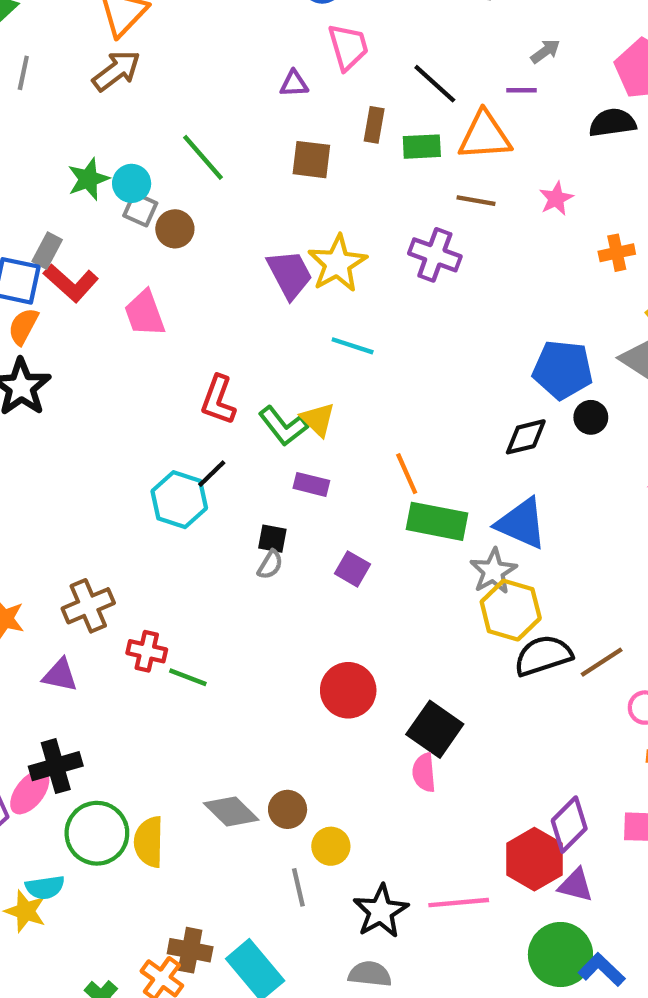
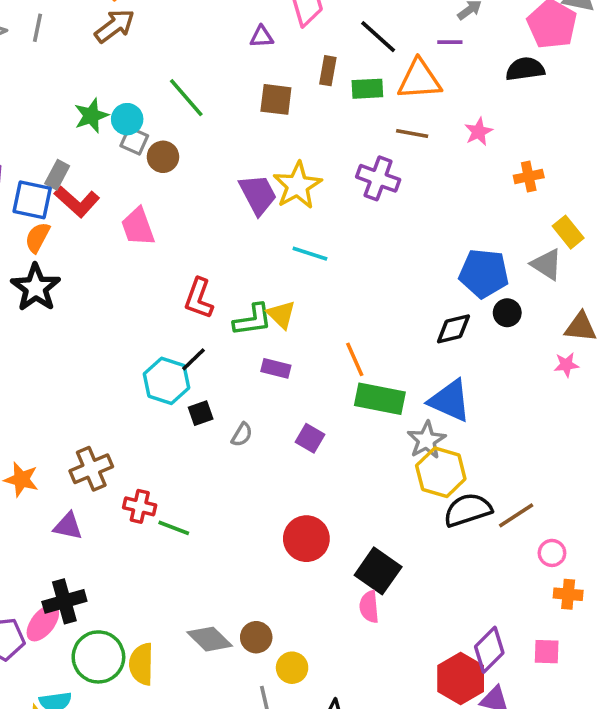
green L-shape: (283, 426) -> (253, 320), turned -60
black square: (272, 539) -> (201, 413), moved, turned -30

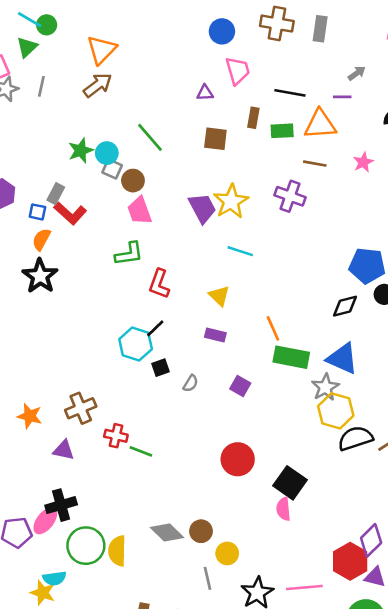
black line: (378, 37) -> (290, 93), turned -32
blue square: (32, 200) -> (37, 212), size x0.6
pink trapezoid: (138, 227) -> (140, 211), moved
green L-shape: (253, 320) -> (129, 254), moved

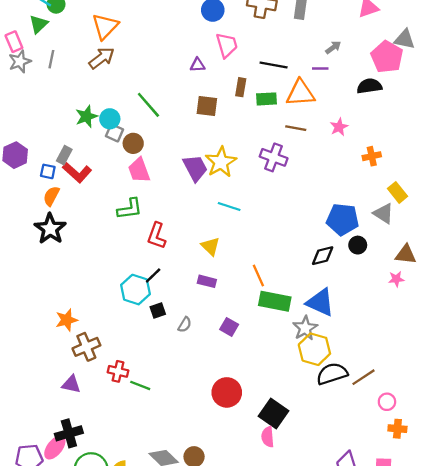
orange star: (30, 416) -> (67, 320), moved, turned -30

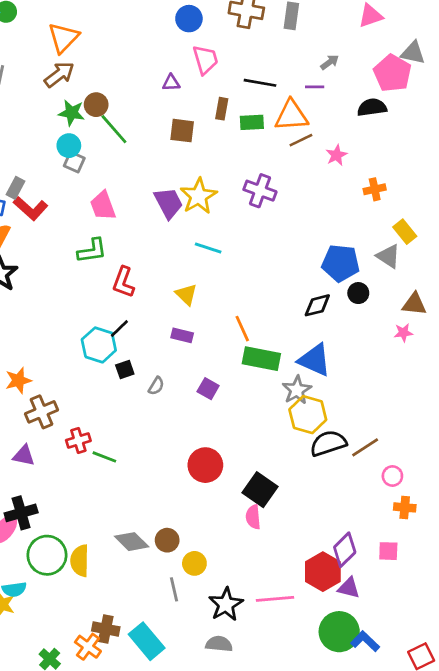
green star: (86, 116) -> (72, 113), moved, turned 30
brown line: (296, 128) -> (301, 140), moved, turned -36
brown circle: (133, 143) -> (96, 105), moved
red cross: (118, 371) -> (78, 441), turned -30

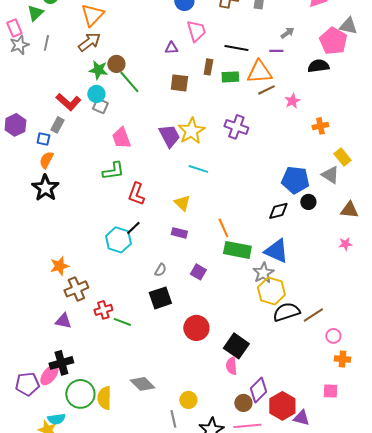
red L-shape: (31, 208) -> (68, 102), moved
pink star: (403, 333) -> (345, 244), moved
black square: (125, 370) -> (160, 298), moved, size x1.6
brown circle: (167, 540) -> (243, 403), moved
purple diamond: (345, 550) -> (258, 390), moved

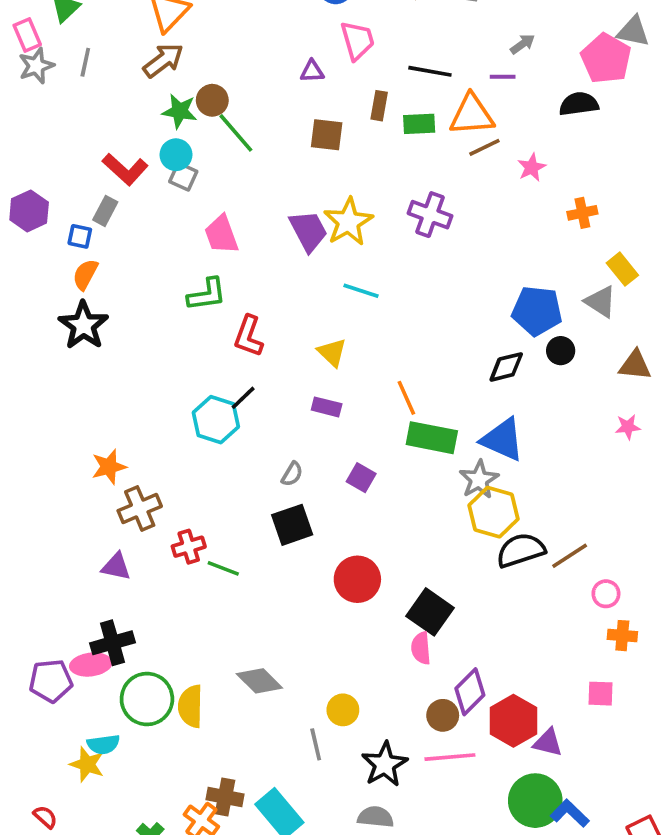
pink ellipse: (49, 375) -> (91, 665), turned 45

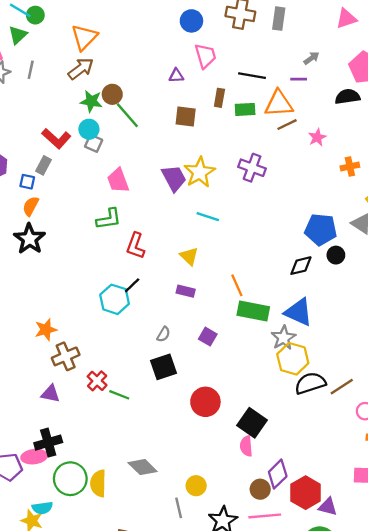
red cross: (189, 547) -> (97, 381), turned -30

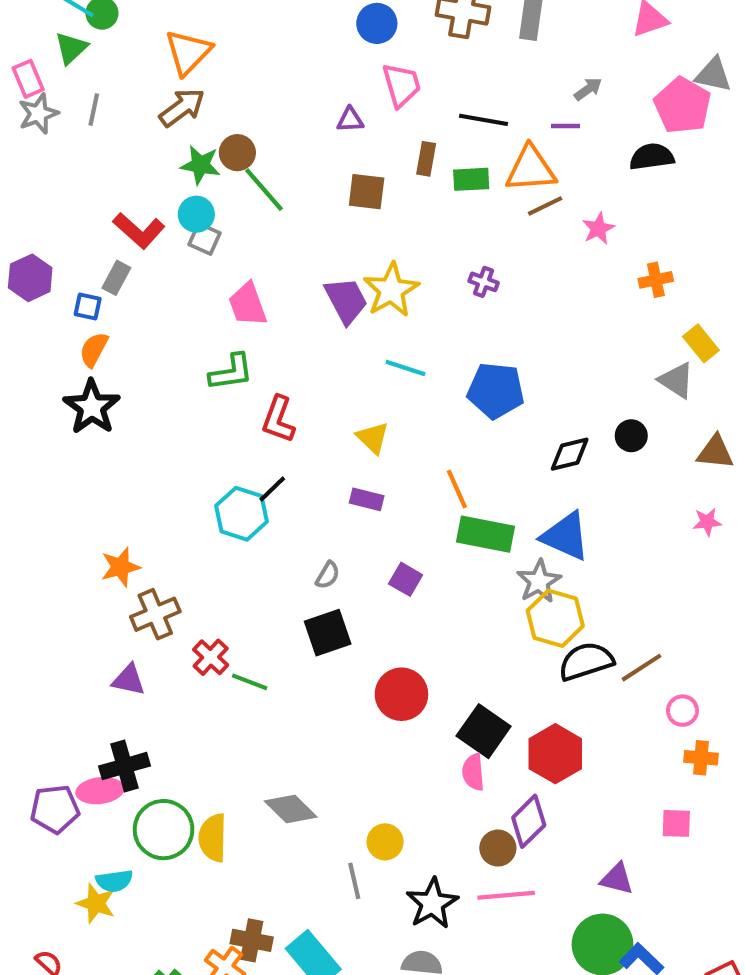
purple cross: (252, 168) -> (484, 282), size x0.6
blue pentagon: (321, 229) -> (496, 391), moved
red hexagon: (306, 493) -> (555, 754), moved

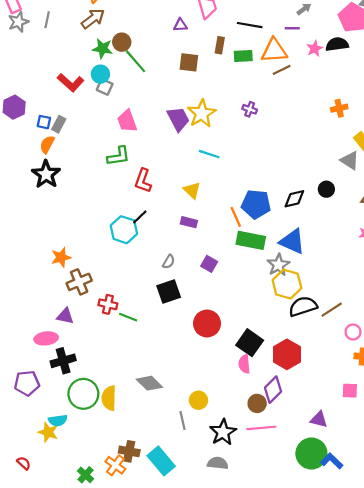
pink star: (598, 229) -> (315, 49), moved
gray rectangle: (116, 278) -> (59, 124), moved
blue pentagon: (496, 391) -> (256, 204), moved
red cross: (211, 657) -> (108, 304), turned -30
pink ellipse: (100, 791) -> (46, 338), moved

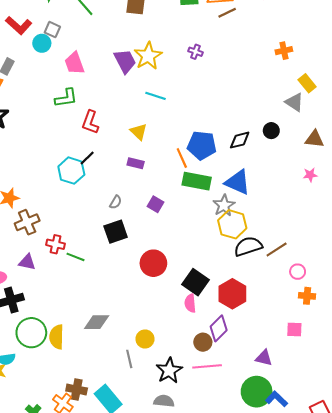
cyan circle: (100, 74) -> (42, 43), moved
purple triangle: (65, 316) -> (27, 262), moved
gray diamond: (149, 383) -> (97, 322), turned -45

